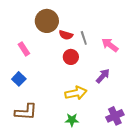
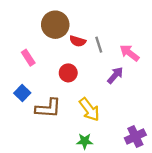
red circle: (71, 57) -> (68, 73), moved
purple arrow: (103, 76) -> (115, 75), moved
yellow arrow: (76, 93) -> (89, 109), turned 65
brown L-shape: (26, 112) -> (48, 108), moved

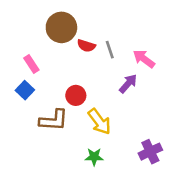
red circle: (68, 73) -> (76, 95), moved
blue square: (22, 93) -> (25, 90), moved

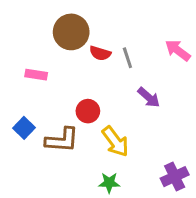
pink arrow: (144, 59) -> (178, 50), moved
pink rectangle: (31, 64) -> (36, 75), turned -48
purple arrow: (128, 84) -> (149, 97), turned 90
blue square: (25, 90) -> (24, 128), moved

